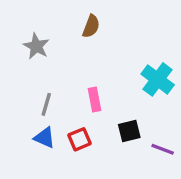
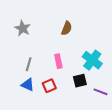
brown semicircle: (91, 26) -> (67, 28), moved
cyan cross: (158, 79) -> (92, 60), moved

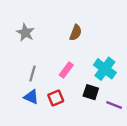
pink rectangle: (58, 61) -> (66, 70), turned 48
black square: (80, 81) -> (91, 92), turned 32

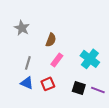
brown semicircle: (76, 33) -> (51, 40), moved
black square: (91, 92) -> (79, 88), moved

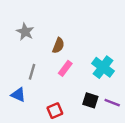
blue triangle: (27, 83) -> (18, 95), moved
red square: (48, 84) -> (55, 111), moved

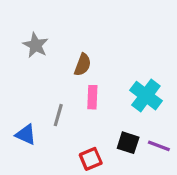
pink rectangle: (65, 68) -> (92, 97), turned -35
gray line: (32, 72) -> (58, 115), moved
red square: (55, 111) -> (91, 159), moved

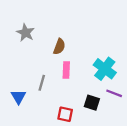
blue triangle: (26, 135) -> (18, 97), turned 35
purple line: (159, 146) -> (114, 93), moved
red square: (91, 159) -> (65, 114), turned 35

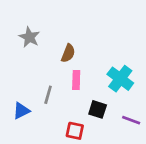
purple line: (114, 93) -> (131, 120), moved
blue triangle: (18, 97) -> (21, 111), turned 35
black square: (92, 103) -> (98, 109), moved

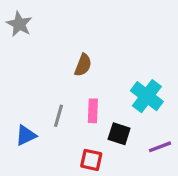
gray star: (29, 37) -> (19, 24), moved
pink rectangle: (76, 80) -> (93, 111), moved
purple line: (131, 120) -> (160, 147), turned -42

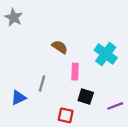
brown semicircle: (83, 65) -> (60, 47), turned -77
cyan cross: (147, 96) -> (106, 54), moved
pink rectangle: (93, 111) -> (75, 72), moved

